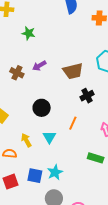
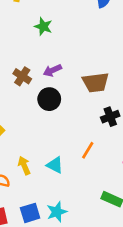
black circle: (42, 108) -> (49, 99), moved
cyan triangle: (49, 137) -> (55, 165), turned -40
blue square: (35, 176) -> (30, 213), turned -35

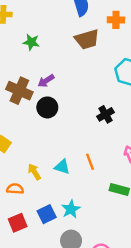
brown cross: (22, 76) -> (19, 91), size x1.5
brown trapezoid: (96, 82) -> (87, 39), moved
orange line: (88, 150) -> (90, 162), moved, turned -42

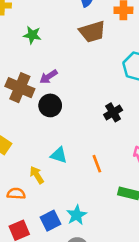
cyan triangle: (62, 167) -> (59, 155), moved

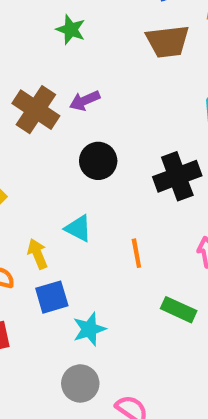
black circle: (50, 105) -> (98, 161), moved
black cross: (113, 112) -> (177, 176), size x1.5
blue square: (50, 221) -> (52, 297), moved

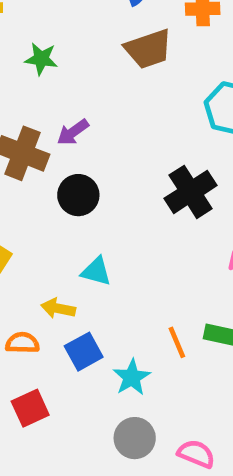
black circle: (98, 161) -> (78, 195), moved
orange line: (136, 253) -> (177, 342), moved
yellow arrow: (38, 254) -> (58, 308), turned -44

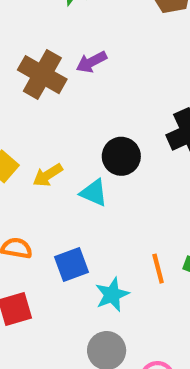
black circle: (78, 195) -> (121, 156), moved
yellow arrow: (58, 308) -> (48, 175), moved, turned -52

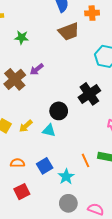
brown cross: (42, 75) -> (15, 79), turned 30

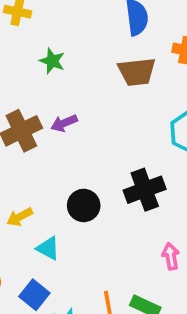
cyan triangle: (49, 130) -> (48, 248), moved
blue square: (45, 166) -> (34, 295), turned -35

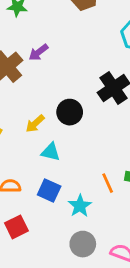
yellow arrow: (20, 217) -> (35, 124), moved

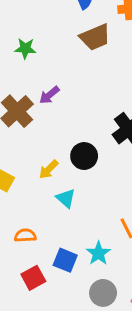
cyan triangle: (51, 152) -> (66, 198), turned 30
blue square: (49, 190) -> (65, 260), moved

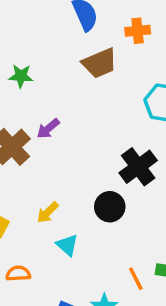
black circle: (84, 156) -> (110, 207), moved
orange semicircle: (25, 235) -> (18, 273), moved

